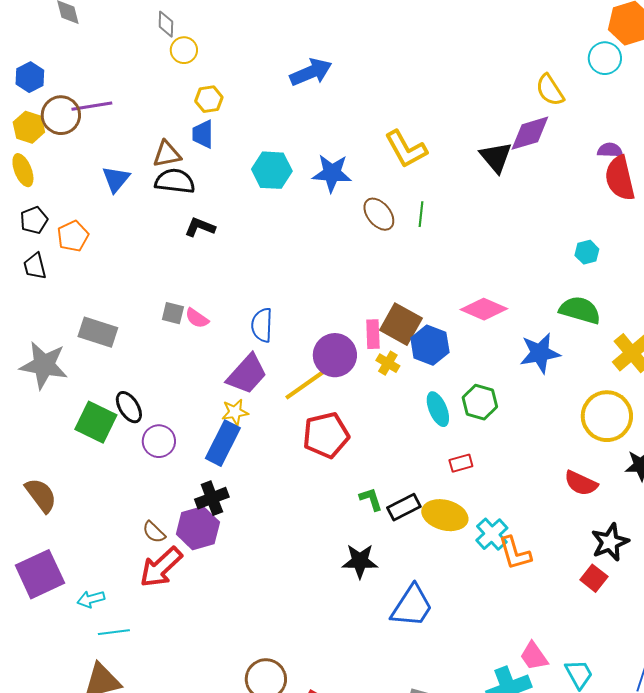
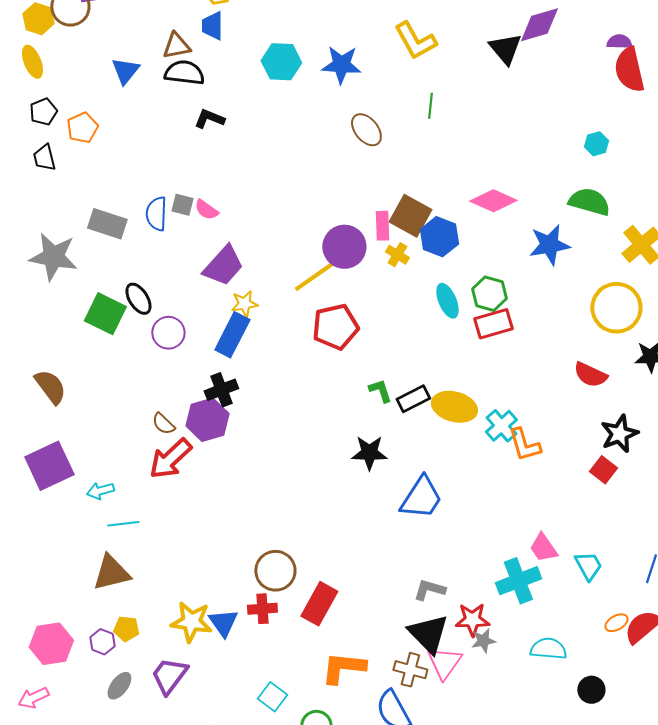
brown ellipse: (379, 214) -> (366, 130), moved
blue semicircle: (262, 325) -> (156, 214), moved
purple trapezoid: (247, 374) -> (223, 266), moved
red rectangle: (461, 463) -> (493, 324), moved, size x1.6

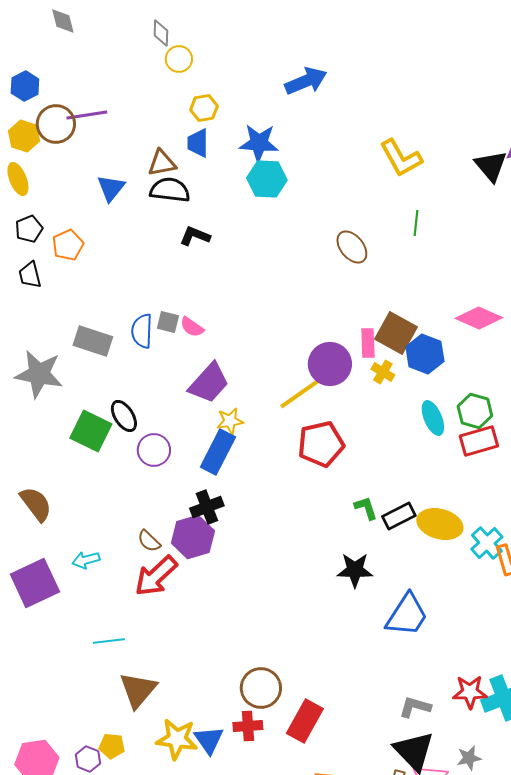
blue star: (341, 65) -> (259, 143), moved
cyan arrow: (100, 491) -> (86, 560), moved
brown triangle: (111, 573) -> (138, 690), moved, turned -36
red star: (472, 620) -> (470, 692), moved

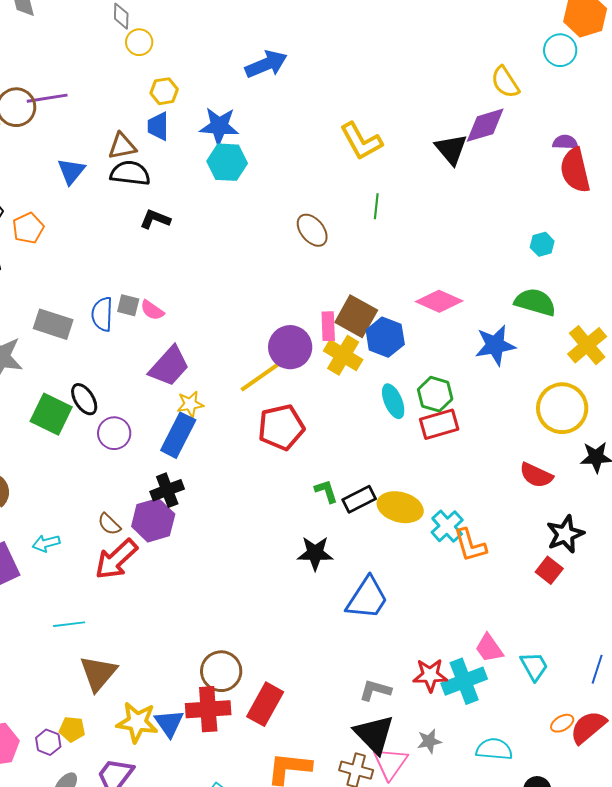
yellow cross: (383, 372) -> (343, 355), size x1.6
red cross: (248, 726) -> (208, 709), size x1.5

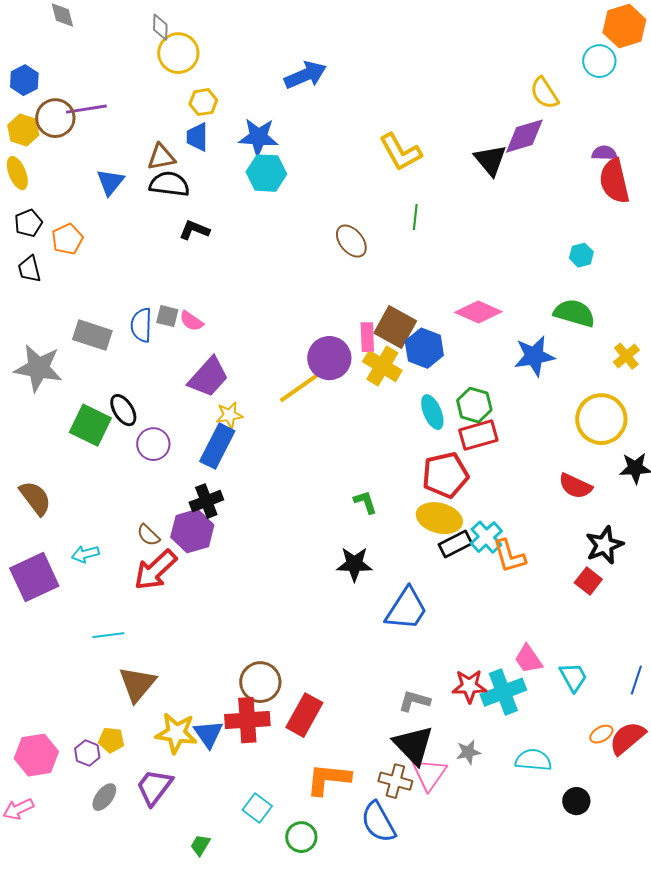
yellow circle: (139, 42) -> (178, 53), size x1.5
yellow cross: (587, 345) -> (626, 356), size x0.7
red pentagon: (281, 427) -> (445, 475), moved
black rectangle: (359, 499) -> (455, 544), moved

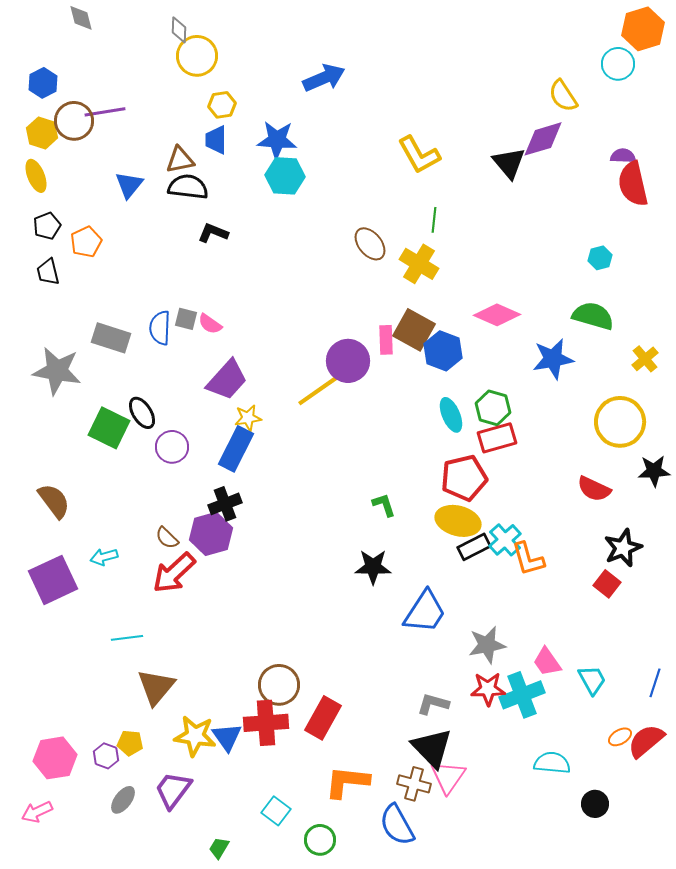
yellow cross: (382, 366) -> (419, 264), moved
gray star: (468, 752) -> (487, 645), moved, size x1.5

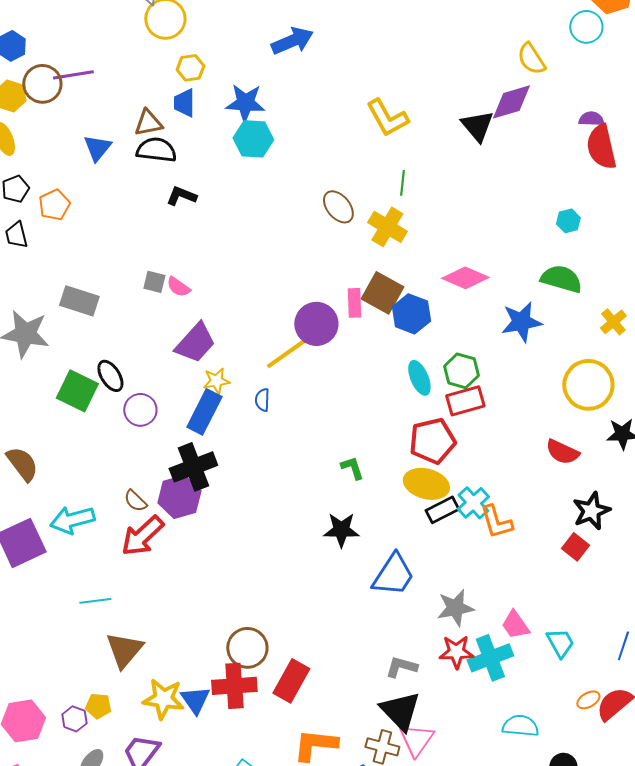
blue semicircle: (160, 328) -> (262, 400), moved, size x0.7
black cross: (225, 504) -> (193, 467), size x1.4
cyan arrow: (104, 557) -> (72, 520), size x1.6

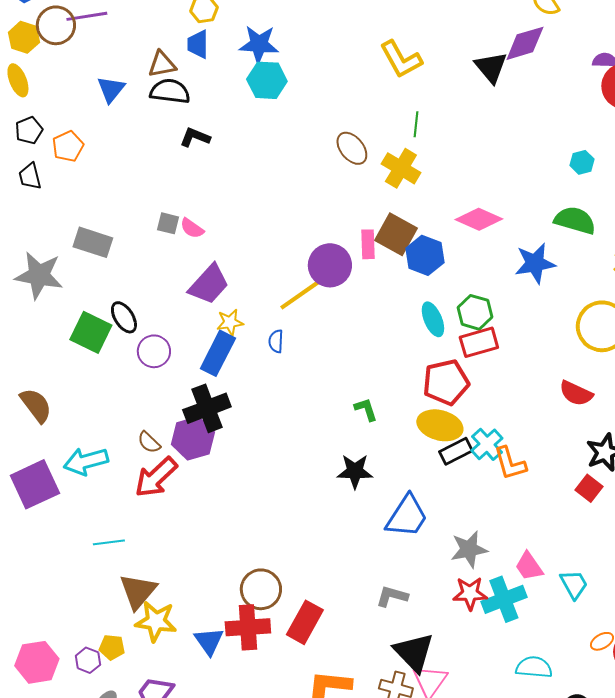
gray L-shape: (401, 667) -> (392, 596), moved
yellow star: (163, 699) -> (156, 621), moved

